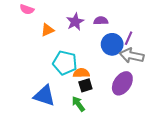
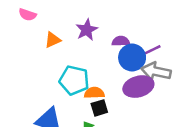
purple semicircle: (101, 21) -> (121, 41), moved
purple line: (129, 38) -> (152, 50), turned 40
purple ellipse: (122, 83) -> (138, 87), moved, turned 40

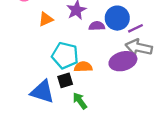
purple semicircle: (121, 41) -> (97, 26), moved
blue circle: (132, 58) -> (117, 18), moved
black square: (99, 108) -> (65, 80), moved

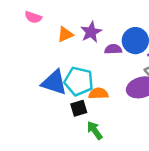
orange triangle: (46, 19) -> (65, 34), moved
blue triangle: (42, 92) -> (54, 82), moved

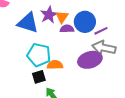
orange triangle: (65, 34) -> (62, 17), moved, turned -32
blue triangle: (54, 82) -> (28, 23), moved

